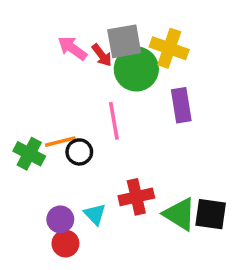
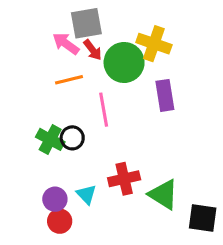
gray square: (124, 41) -> (86, 23), moved
orange line: (60, 142) -> (69, 80), moved
green cross: (29, 154) -> (50, 139), moved
black square: (211, 214) -> (203, 218), moved

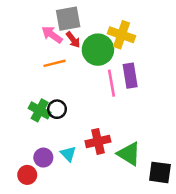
pink line: (104, 110) -> (112, 83), moved
red circle: (60, 221) -> (27, 175), moved

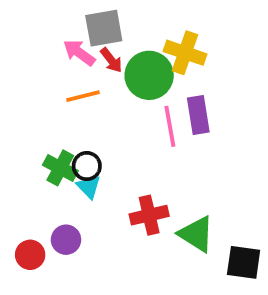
cyan triangle: (68, 154) -> (89, 187), moved
red circle: (27, 175) -> (30, 255), moved

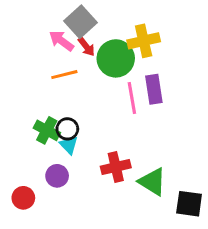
gray square: (104, 28) -> (81, 22), turned -32
yellow cross: (185, 53) -> (144, 41), turned -32
purple circle: (66, 240) -> (57, 176), moved

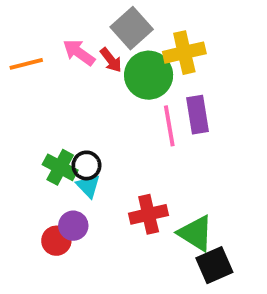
gray square: (81, 22) -> (132, 28), moved
orange line: (64, 75) -> (26, 64), moved
red circle: (23, 198) -> (56, 241), moved
black square: (189, 204) -> (214, 265), moved, turned -32

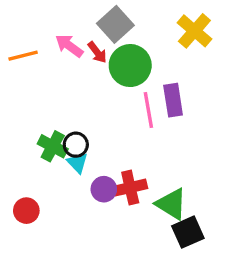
yellow cross: (184, 53) -> (194, 31), moved, turned -36
purple circle: (73, 226) -> (104, 189), moved
red circle: (56, 241) -> (26, 211), moved

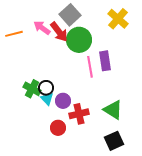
red arrow: (97, 52) -> (59, 32), size x1.5
purple circle: (104, 189) -> (63, 101), moved
green triangle: (171, 204) -> (113, 110), moved
red circle: (26, 211) -> (58, 128), moved

